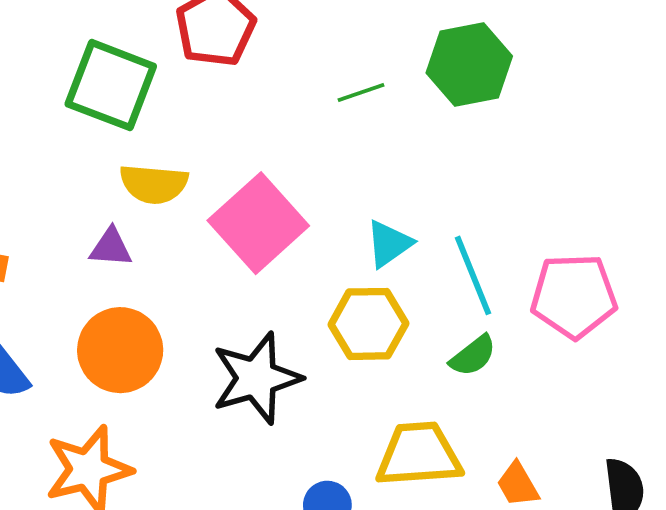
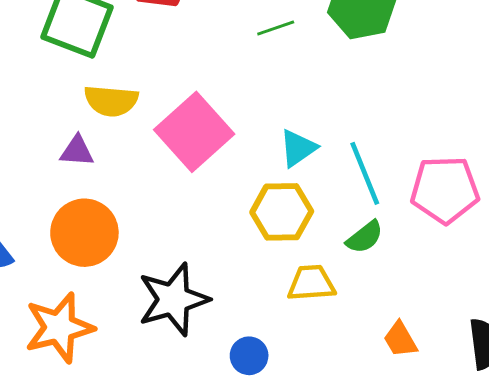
black star: (256, 378) -> (173, 299), moved
yellow trapezoid: (419, 455) -> (311, 283), moved, size x0.7

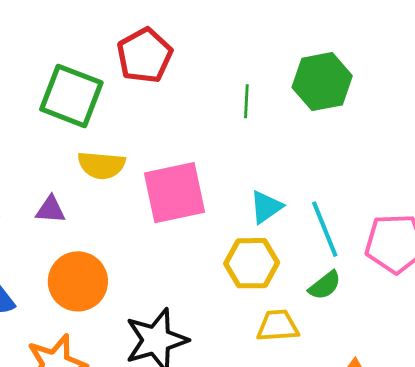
green line: (276, 28) -> (246, 101), turned -68
pink square: (194, 132) -> (175, 193), turned 30
purple triangle: (77, 151) -> (50, 210), moved

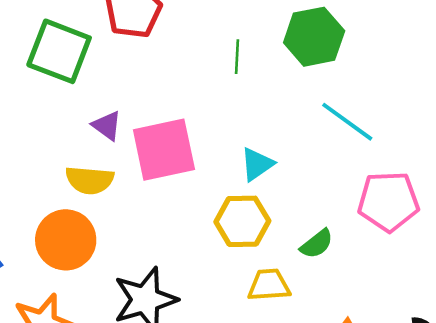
yellow semicircle: (101, 165) -> (90, 180), moved
purple triangle: (50, 210) -> (107, 126), moved, turned 32
cyan line: (325, 229) -> (347, 122), moved, turned -32

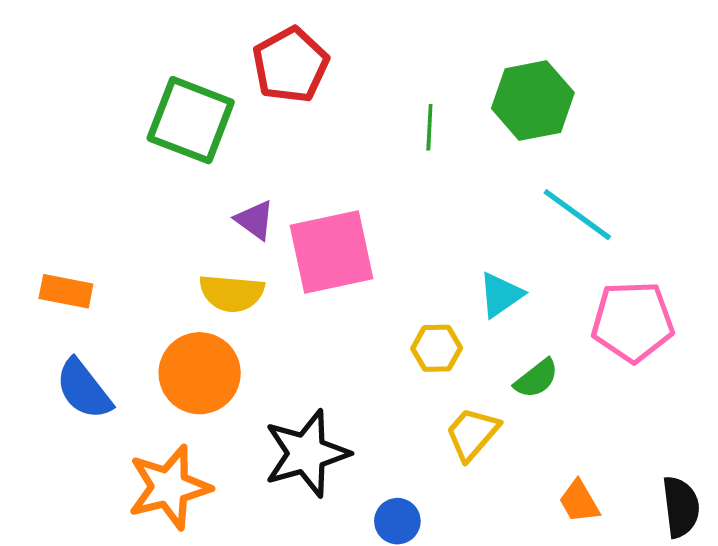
cyan triangle: (257, 164) -> (501, 295), moved
yellow hexagon: (242, 221) -> (437, 348), size x0.7
yellow trapezoid: (269, 285) -> (472, 434), turned -45

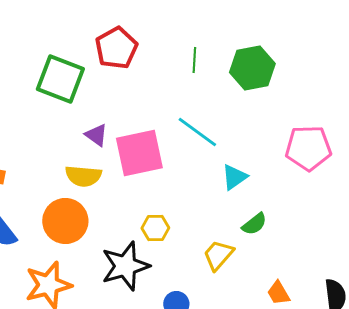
green line: (429, 127) -> (194, 60), moved
cyan line: (577, 215) -> (197, 132), moved
pink pentagon: (633, 322) -> (308, 148), moved
yellow hexagon: (437, 348) -> (155, 228), moved

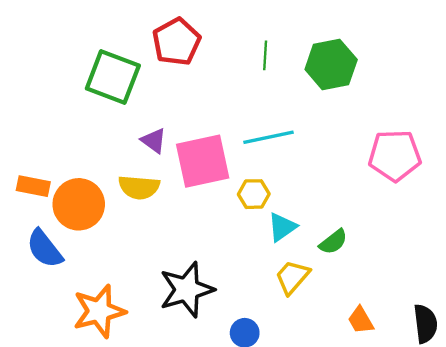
cyan line: (197, 132) -> (269, 137), turned -48
cyan triangle: (234, 177) -> (282, 227), moved
orange circle: (65, 221) -> (79, 204), moved
yellow hexagon: (155, 228) -> (254, 194), moved

